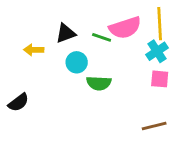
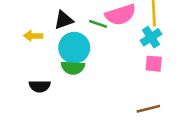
cyan circle: (77, 62) -> (74, 48), size x1.5
green semicircle: (99, 83) -> (73, 68), moved
black semicircle: (18, 102) -> (40, 86), moved, turned 36

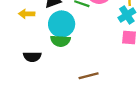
brown line: (148, 109) -> (89, 76), moved

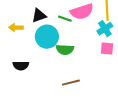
green semicircle: (60, 41) -> (65, 50), moved

